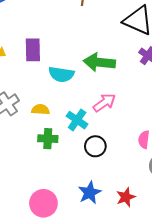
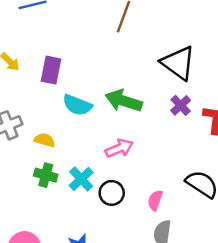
cyan cross: (77, 120) -> (81, 179), moved
black circle: (95, 146) -> (112, 193), moved

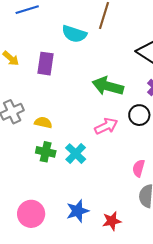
cyan semicircle: (77, 105) -> (74, 34), moved
black circle: (112, 193) -> (139, 115), moved

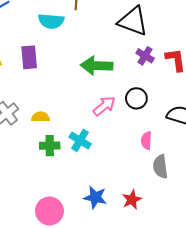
black circle: (139, 115) -> (136, 98), moved
blue star: (78, 211) -> (95, 197), turned -30

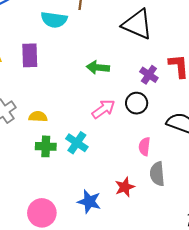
purple cross: (145, 56) -> (149, 75), moved
green arrow: (97, 66) -> (98, 67), size x0.7
red star: (132, 200) -> (125, 187), moved

